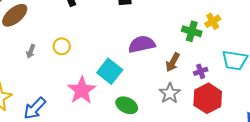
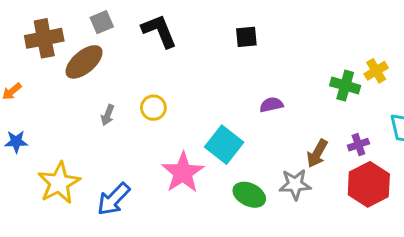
purple semicircle: (142, 44) -> (271, 105), size x0.6
brown arrow: (173, 62) -> (317, 153), moved
gray star: (170, 93) -> (295, 184), moved, turned 30

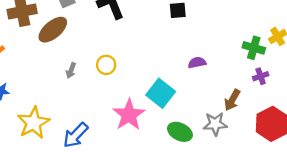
purple cross: (358, 145) -> (261, 76), moved

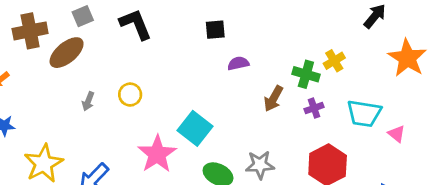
purple semicircle: (197, 63) -> (238, 63), moved
brown arrow: (232, 100) -> (273, 99), moved

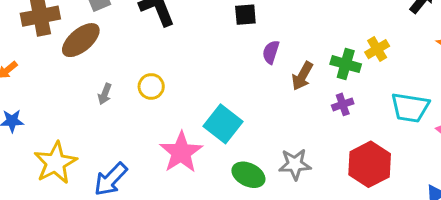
purple semicircle: (238, 63) -> (271, 52), turned -60
brown arrow: (273, 99) -> (302, 76), moved
purple cross: (314, 108) -> (343, 104), moved

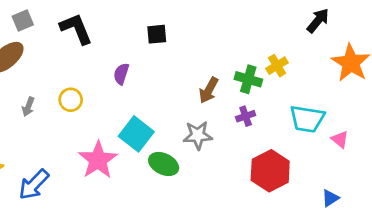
purple semicircle: (271, 52) -> (121, 74), moved
gray star: (295, 164) -> (198, 135), moved
green ellipse: (248, 175) -> (164, 164), moved

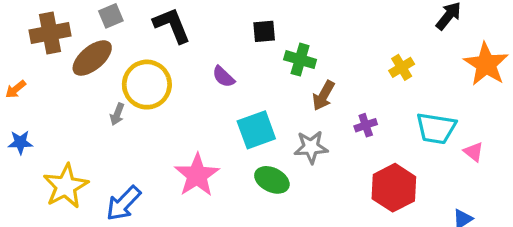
purple semicircle: (121, 74) -> (223, 77), turned -65
green cross: (248, 79) -> (300, 60), moved
yellow circle: (71, 100) -> (147, 85), moved, size x1.8
cyan square: (136, 134) -> (256, 130), moved, turned 32

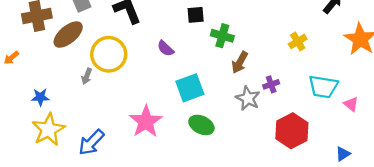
blue star: (20, 142) -> (40, 97), moved
gray star: (311, 147) -> (248, 98), moved, turned 30

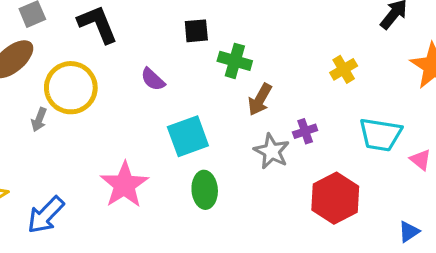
green ellipse: (201, 125) -> (205, 190), turned 60

